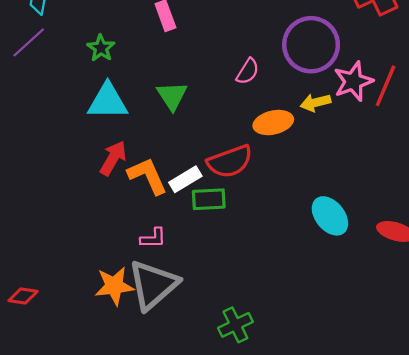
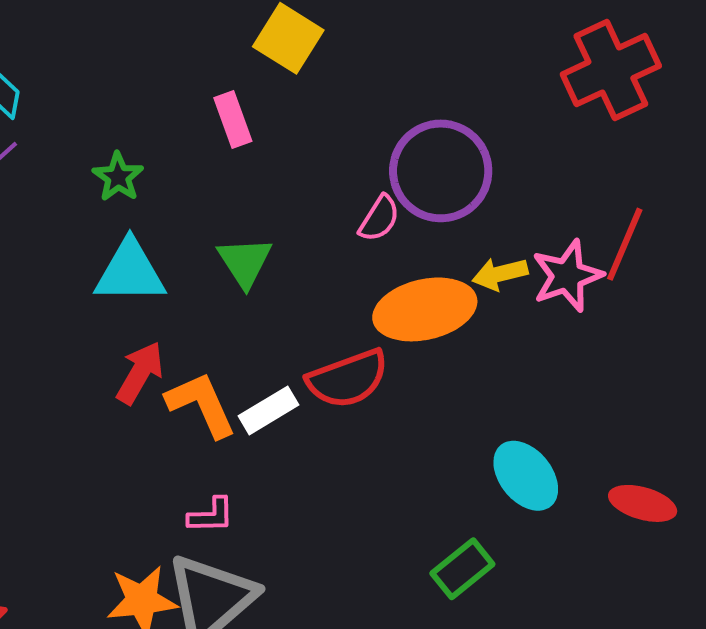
purple circle: (311, 45) -> (441, 171), moved
pink star: (353, 81) -> (567, 276), moved
orange ellipse: (273, 123) -> (425, 309), size x1.4
green rectangle: (209, 199) -> (462, 569), moved, turned -36

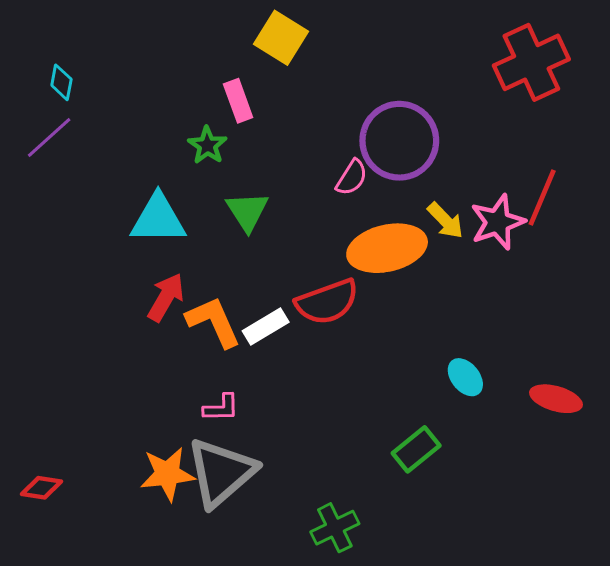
green star: (118, 177) -> (207, 145), moved
yellow arrow: (500, 274) -> (445, 221), turned -120
cyan ellipse: (526, 476) -> (465, 377), size x0.7

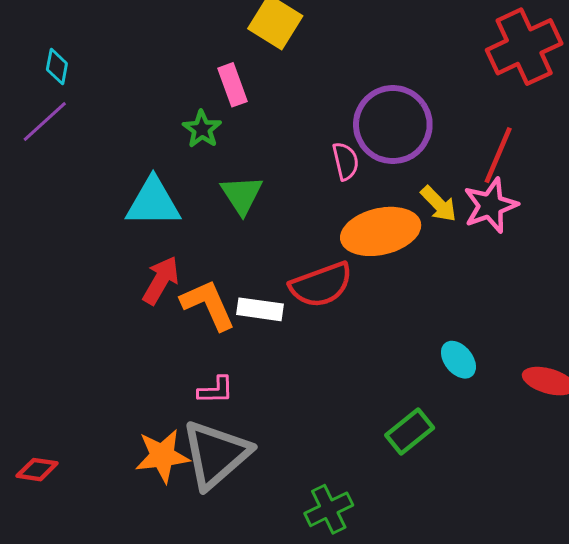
pink semicircle: (352, 178) -> (345, 161), turned -45
red line: (542, 198) -> (498, 155), moved
white rectangle: (266, 327) -> (260, 309), turned 39

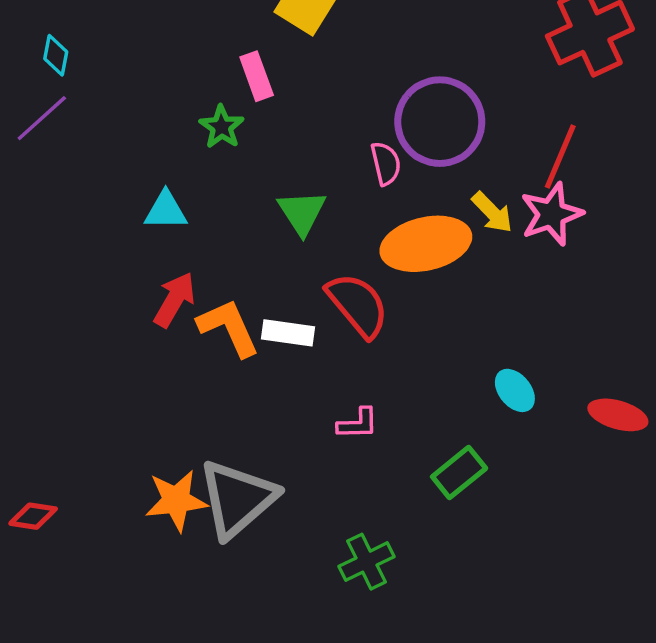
green triangle: (242, 195) -> (302, 212), moved
cyan triangle: (153, 202) -> (166, 211), size x0.7
red semicircle: (321, 285) -> (358, 305), turned -110
pink L-shape: (216, 390) -> (358, 424), moved

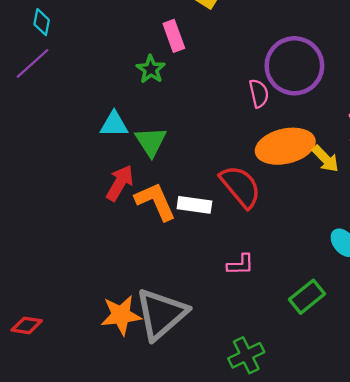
green triangle: (302, 212) -> (151, 142), moved
yellow arrow: (492, 212) -> (325, 159), moved

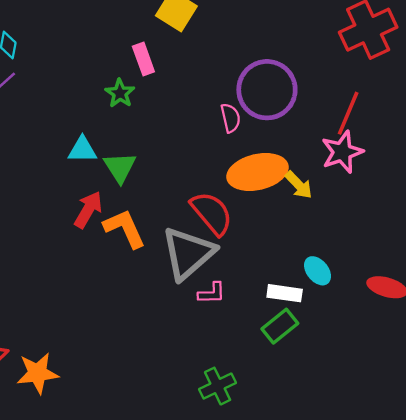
white rectangle: (194, 205) -> (285, 293), moved
gray triangle: (161, 314) -> (188, 253), moved
orange star: (121, 315) -> (38, 373), moved

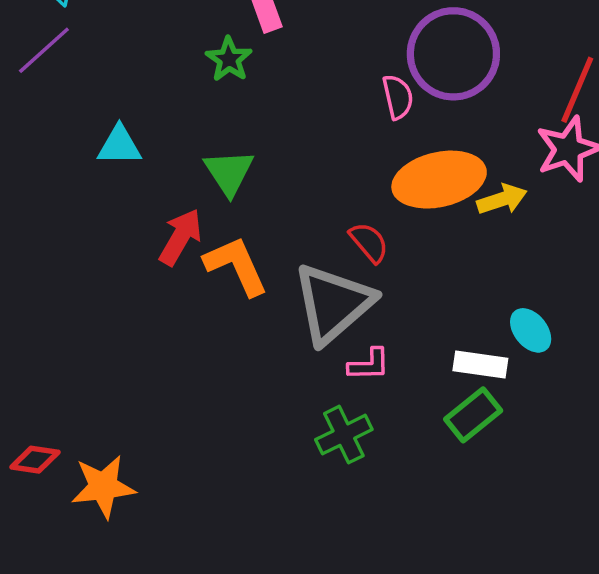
cyan triangle: (82, 150) -> (119, 145), moved
yellow arrow: (299, 185) -> (502, 199), turned -64
red semicircle: (212, 213) -> (369, 242), size x0.6
green cross: (218, 386) -> (344, 435), moved

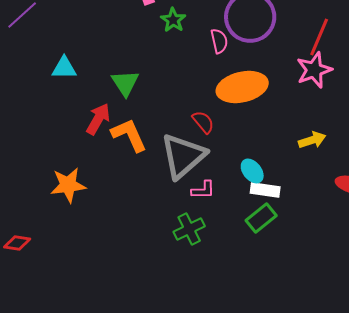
green star: (229, 59) -> (173, 20), moved
yellow arrow: (502, 199) -> (312, 140), moved
cyan ellipse: (531, 330) -> (252, 171), moved
orange star: (103, 487) -> (68, 185), moved

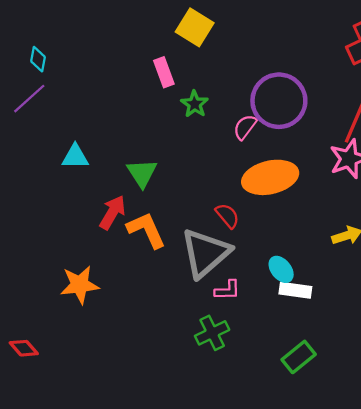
pink semicircle: (219, 41) -> (245, 127), turned -130
green rectangle: (261, 218) -> (299, 357), moved
red diamond: (17, 243) -> (24, 348), turned 40

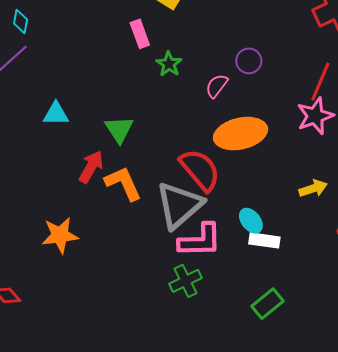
purple circle: (279, 101) -> (249, 61), size x0.5
red semicircle: (227, 216) -> (200, 170), size x1.8
pink L-shape: (227, 290) -> (200, 240), size x1.8

